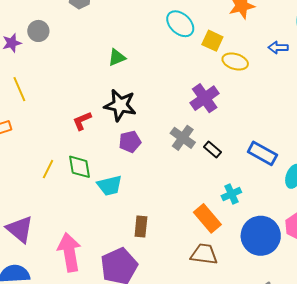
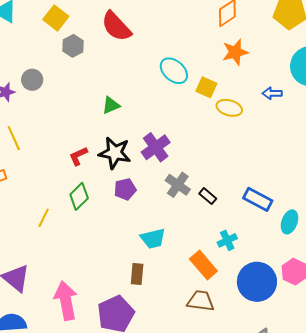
purple cross: (205, 98) -> (156, 147), moved
red L-shape: (82, 121) -> (78, 156), moved
green diamond: (80, 167) -> (79, 196), moved, turned 56
cyan trapezoid: (110, 186) -> (153, 238), moved

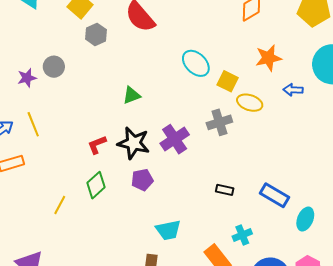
orange star: (235, 52) -> (268, 58), moved
gray cross: (178, 185) -> (219, 122), moved, turned 35
black rectangle: (208, 196) -> (225, 190), turned -30

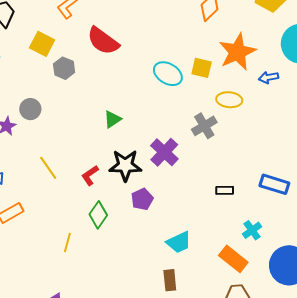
orange star: (268, 58) -> (237, 52), size x1.4
yellow square: (228, 81) -> (202, 68), moved
yellow line: (33, 124) -> (48, 168), moved

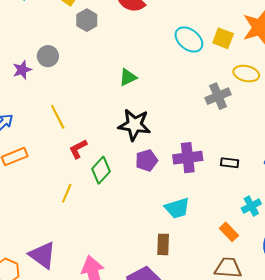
purple cross: (164, 152) -> (188, 158), moved, turned 32
red L-shape: (90, 175) -> (78, 149), moved
orange rectangle: (233, 259) -> (229, 232), size x0.7

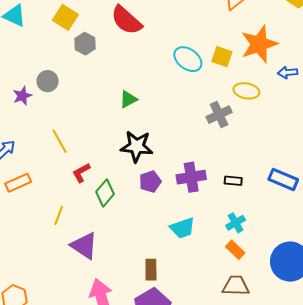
yellow line: (67, 193) -> (59, 215), moved
cyan cross: (251, 206) -> (236, 223), moved
brown rectangle: (163, 244) -> (151, 270), moved
purple triangle: (42, 255) -> (84, 246), moved

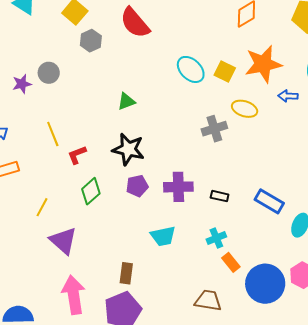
red L-shape: (81, 173) -> (77, 155), moved
orange rectangle: (235, 250) -> (231, 262), moved

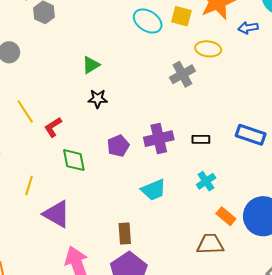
black star: (128, 149) -> (98, 99), moved, size x0.6
green diamond: (91, 191) -> (74, 160), turned -48
orange rectangle: (231, 262) -> (226, 216), moved

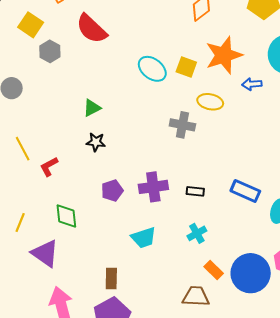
gray cross: (182, 74) -> (182, 125), turned 35
green diamond: (74, 160) -> (66, 216), moved

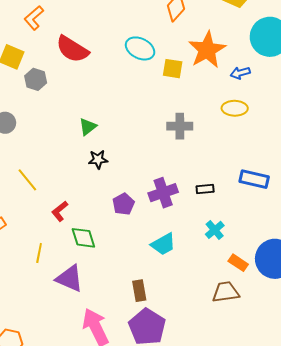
cyan ellipse: (152, 69) -> (140, 48), moved
yellow ellipse: (210, 102) -> (235, 108), moved
red L-shape: (49, 166) -> (60, 211), moved

